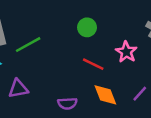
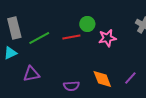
pink star: (126, 52) -> (107, 38), moved, turned 30
red line: (93, 64) -> (71, 37), moved, turned -36

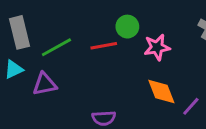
purple triangle: (31, 74) -> (45, 84), moved
orange diamond: (102, 79) -> (161, 92), moved

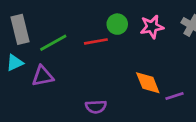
pink star: (157, 47) -> (152, 27), moved
purple line: (191, 106) -> (174, 96), turned 30

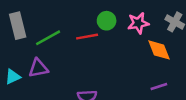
cyan triangle: (15, 63) -> (13, 77), moved
orange diamond: (148, 83) -> (159, 50), moved

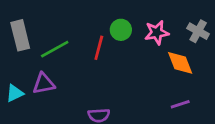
red line: (87, 37) -> (99, 48), turned -65

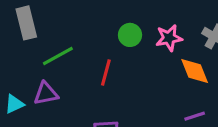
gray rectangle: (20, 35) -> (26, 23), moved
red line: (99, 48) -> (106, 73), moved

